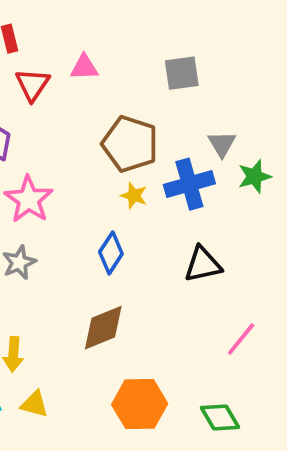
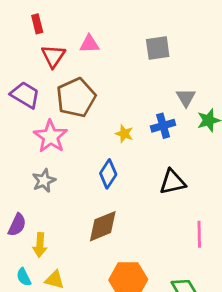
brown pentagon: (130, 144) -> (76, 98), moved, turned 30
blue cross: (189, 184) -> (163, 126), size x0.7
pink line: (241, 339) -> (199, 234), turned -40

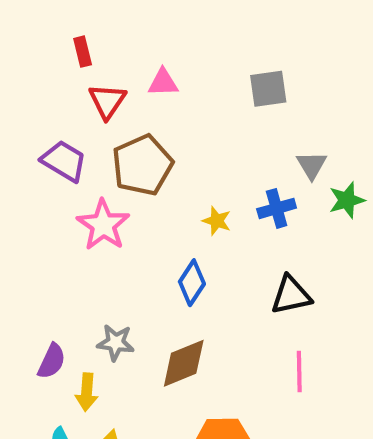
gray star: (44, 181) -> (116, 343), moved, turned 30
pink line: (199, 234) -> (299, 371), moved

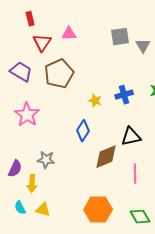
gray triangle: (312, 165) -> (143, 46), moved
pink star: (103, 225) -> (27, 115), moved
brown diamond: (184, 363) -> (106, 157), moved

